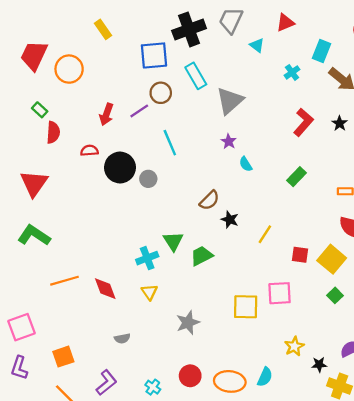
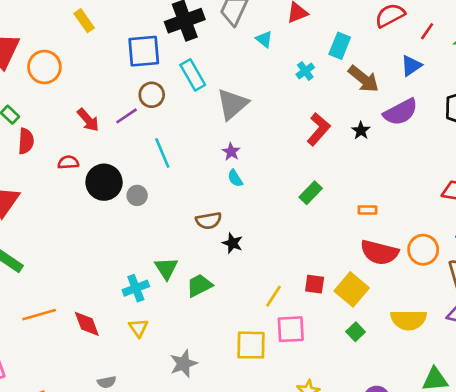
red arrow: (106, 114) -> (88, 120), turned -60
cyan semicircle: (246, 164) -> (235, 178), moved
brown semicircle: (209, 200) -> (209, 221), turned 35
yellow line: (265, 234) -> (273, 296), moved

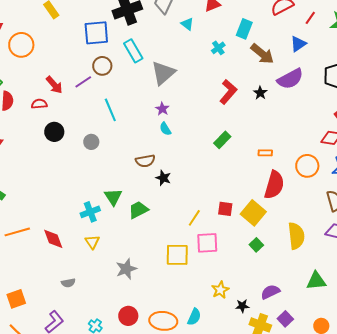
red semicircle: (68, 162) -> (39, 104), moved
black circle: (104, 182) -> (54, 132), moved, size x0.7
orange circle: (423, 250) -> (307, 166), moved
red semicircle: (379, 252) -> (274, 185), turned -88
yellow semicircle: (409, 320) -> (296, 236), turned -96

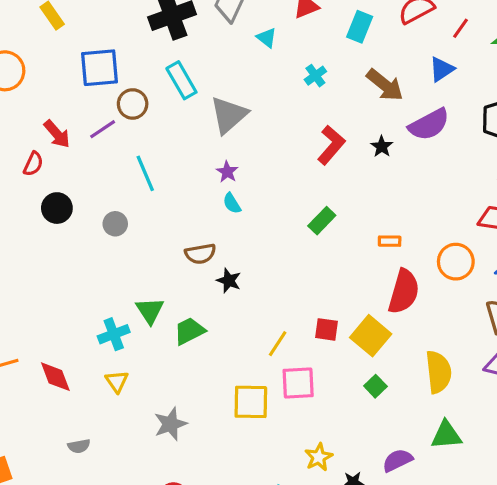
cyan rectangle: (244, 29) -> (360, 27), moved
blue square: (96, 33) -> (99, 68), moved
red semicircle: (39, 104) -> (33, 164), turned 119
green triangle: (316, 281) -> (446, 435), moved

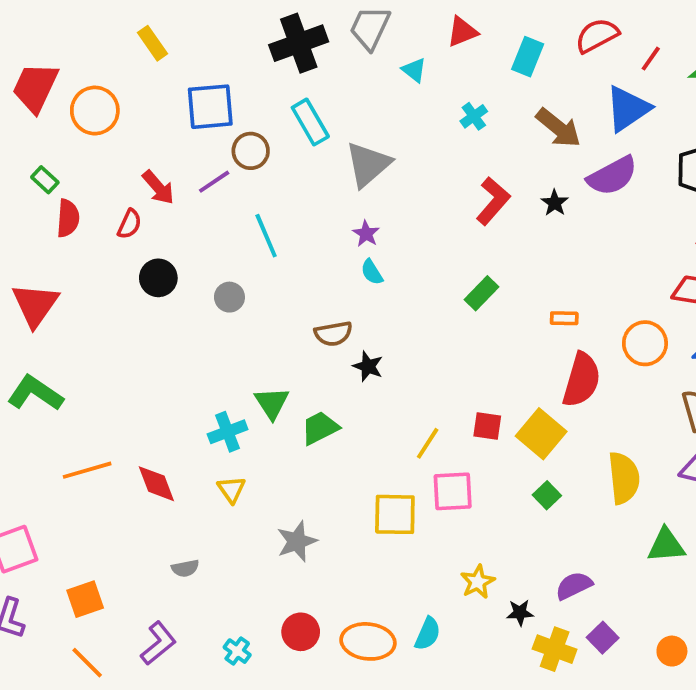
blue triangle: (442, 69) -> (628, 109), size x1.5
green triangle: (446, 435) -> (666, 545), moved

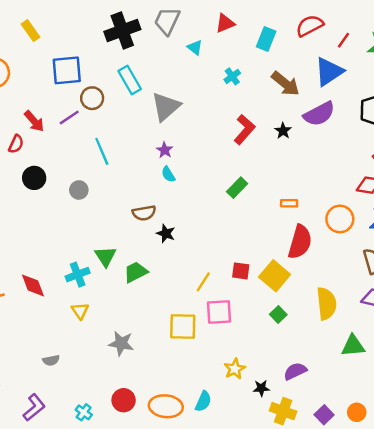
red diamond: (156, 484) -> (33, 285), moved
gray star: (297, 541) -> (121, 343), turned 30
purple square: (603, 638) -> (324, 415), moved

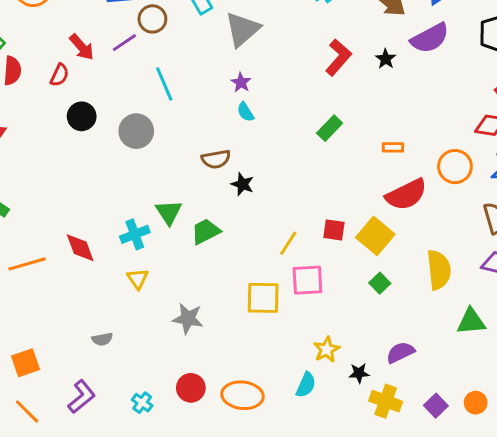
gray circle: (79, 190) -> (136, 131), size x1.5
red semicircle: (300, 242) -> (406, 195), turned 48
cyan semicircle: (203, 401) -> (306, 385), moved

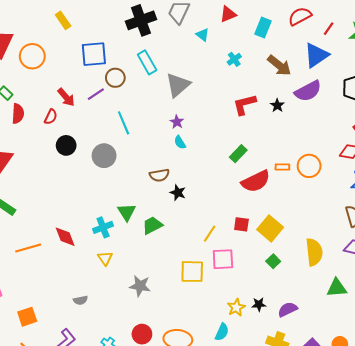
red L-shape: (338, 57) -> (244, 104), turned -145
orange circle: (455, 167) -> (309, 166), moved
red semicircle: (406, 195) -> (256, 181), moved
black star: (359, 373) -> (259, 304), moved

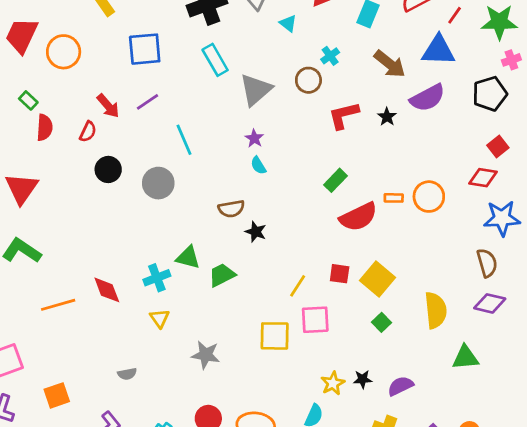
blue triangle: (316, 55) -> (438, 50), turned 36
brown circle: (115, 78) -> (308, 80), moved
green triangle: (127, 212) -> (188, 257), turned -42

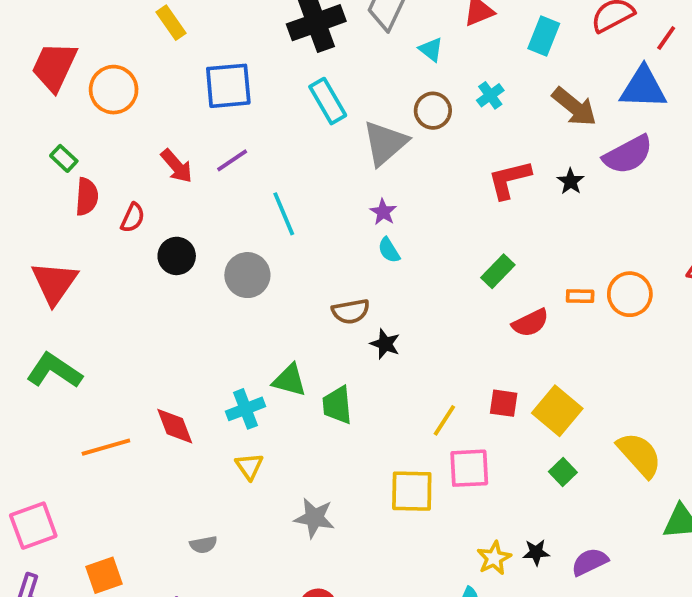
brown circle: (308, 80) -> (433, 111), moved
red semicircle: (88, 132) -> (133, 218), moved
red semicircle: (359, 217) -> (530, 323), size x0.7
green trapezoid: (222, 275) -> (337, 405), turned -68
yellow semicircle: (436, 310) -> (639, 455), turned -36

